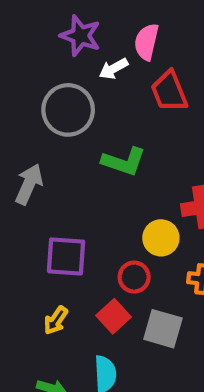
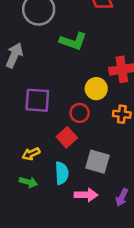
yellow arrow: (56, 320) -> (31, 154), moved, turned 30
gray square: (163, 329) -> (98, 162), moved

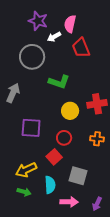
yellow circle: (96, 89) -> (70, 111), moved
yellow arrow: (31, 154) -> (26, 170), size x1.5

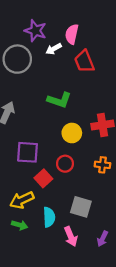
gray circle: (32, 57) -> (17, 59), moved
red square: (54, 157) -> (43, 178), moved
pink arrow: (69, 202) -> (71, 236), turned 66

